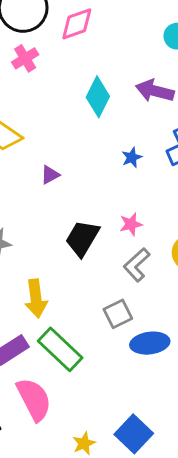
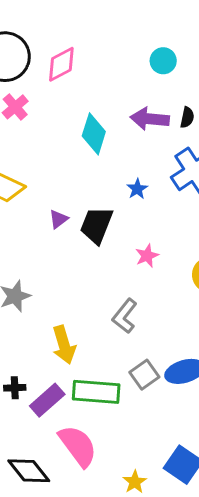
black trapezoid: (82, 238) -> (97, 225), moved
gray L-shape: (137, 265) -> (125, 316), moved
gray square: (118, 314) -> (144, 375), moved
green rectangle: (60, 349) -> (96, 392), turned -30

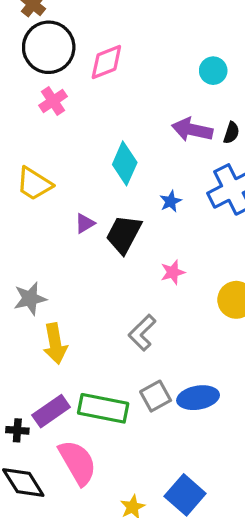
cyan diamond: (94, 134) -> (125, 163), moved
yellow arrow: (64, 345) -> (55, 344), moved
black cross: (15, 388) -> (17, 430), moved

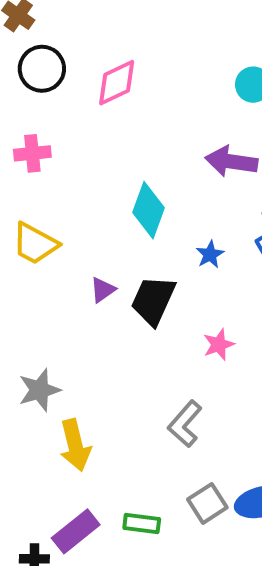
black circle: (49, 47) -> (42, 69), size x0.7
pink cross: (53, 101) -> (32, 153), moved, turned 32
green rectangle: (103, 408) -> (142, 523), size x0.6

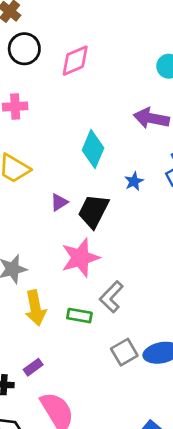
pink star: (219, 345) -> (80, 258), moved, size x1.8
green rectangle: (142, 523) -> (79, 316), moved
purple rectangle: (76, 531) -> (33, 367), size x0.6

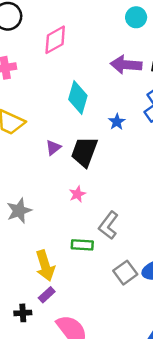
pink diamond: (75, 61) -> (55, 40), moved
pink star: (80, 258) -> (77, 194), size x0.5
yellow arrow: (35, 308) -> (45, 266), moved

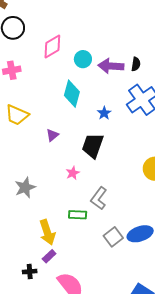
cyan circle: (136, 17) -> (83, 59), moved
black trapezoid: (84, 152) -> (93, 146), moved

